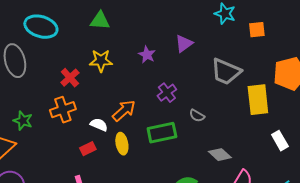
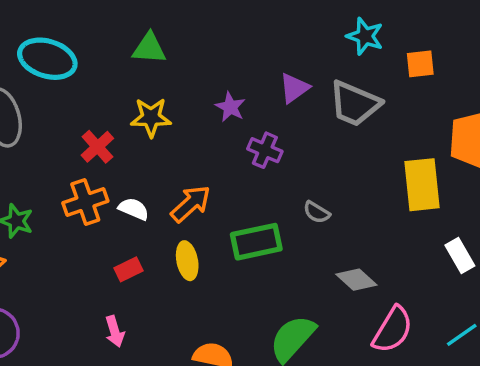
gray trapezoid: (226, 72) -> (355, 104), moved
purple cross: (167, 93) -> (265, 150), moved, turned -30
white semicircle: (99, 125) -> (134, 209), moved

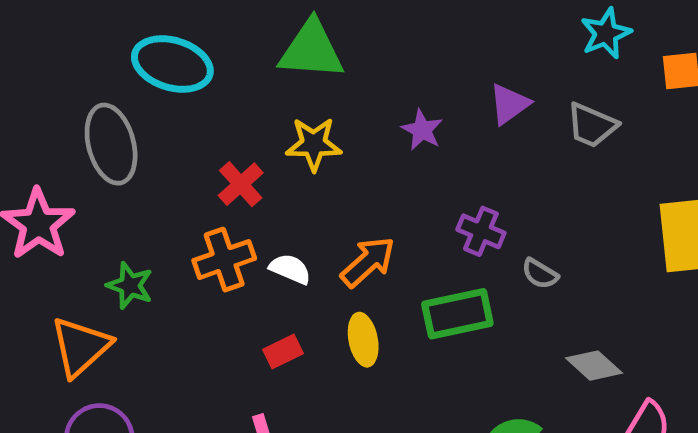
cyan star: (365, 36) -> (606, 33), turned 30
green triangle: (149, 48) -> (311, 50), size x1.4
gray trapezoid: (355, 104) -> (592, 125), size x0.7
purple cross: (265, 150) -> (481, 231), moved

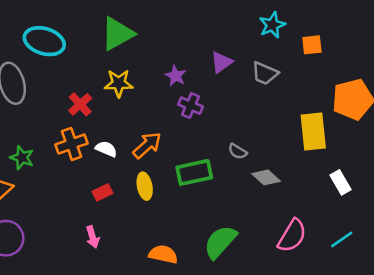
green triangle: (311, 50) -> (117, 34), turned -33
purple cross: (481, 231) -> (190, 106), moved
gray diamond: (594, 366) -> (266, 177), moved

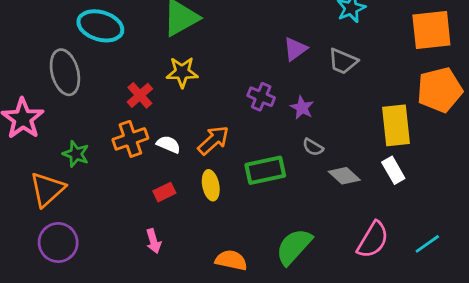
orange square: (312, 45) -> (431, 30), moved, size x1.8
purple star: (176, 76) -> (302, 108), moved
white rectangle: (340, 182) -> (393, 170), moved

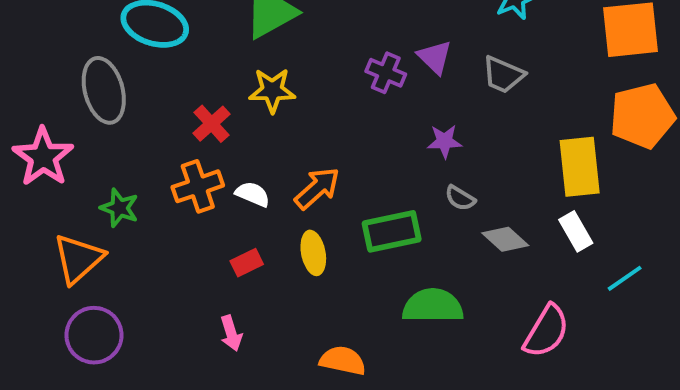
purple triangle: (295, 49) -> (435, 57), turned -40
purple cross: (261, 97) -> (386, 73), moved
purple star: (302, 108) -> (445, 141), turned -30
cyan line: (427, 244) -> (625, 278), moved
green semicircle: (294, 247) -> (433, 306), moved, turned 48

